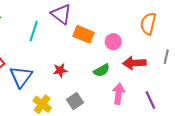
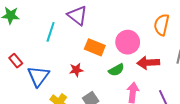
orange rectangle: (84, 34) -> (95, 47), moved
pink circle: (113, 42) -> (128, 42), size x1.5

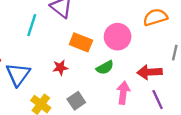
orange semicircle: (162, 25) -> (155, 17), turned 60
red arrow: (148, 63) -> (150, 72), moved

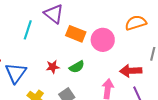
orange rectangle: (81, 42) -> (76, 34), moved
green semicircle: (105, 68) -> (77, 67), moved

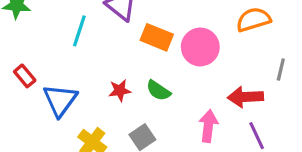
green semicircle: (77, 67) -> (158, 90), turned 63

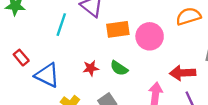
orange rectangle: (157, 37) -> (118, 29), turned -30
blue triangle: (60, 100) -> (47, 75), turned -40

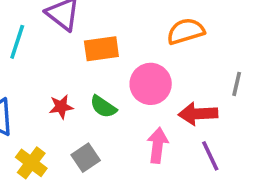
orange semicircle: (188, 16) -> (186, 31), moved
pink circle: (150, 36) -> (151, 84), moved

